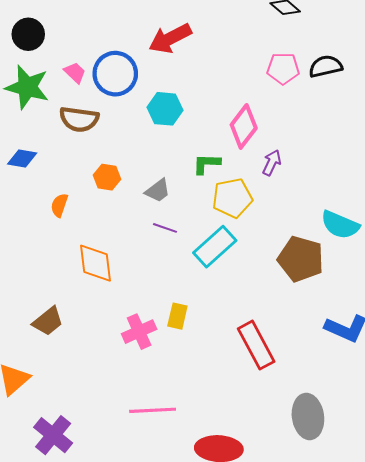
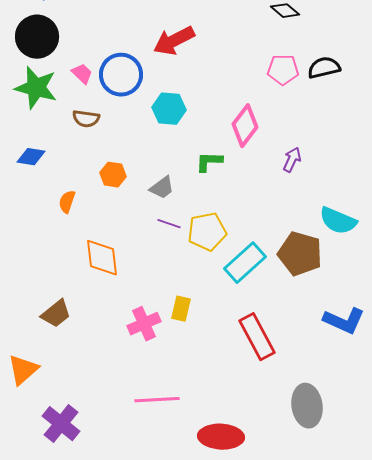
black circle: (28, 34) -> (37, 37), size x1.4
brown semicircle: (79, 119) -> (86, 119), size x0.7
purple arrow: (272, 163) -> (292, 160), moved
yellow pentagon: (232, 198) -> (207, 232), moved
cyan rectangle: (215, 247) -> (245, 263), moved

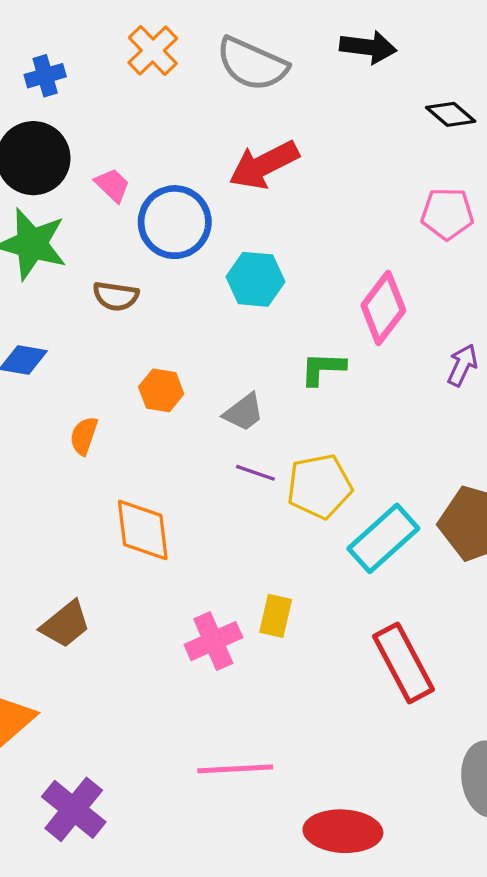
pink trapezoid: (82, 74) -> (112, 185), moved

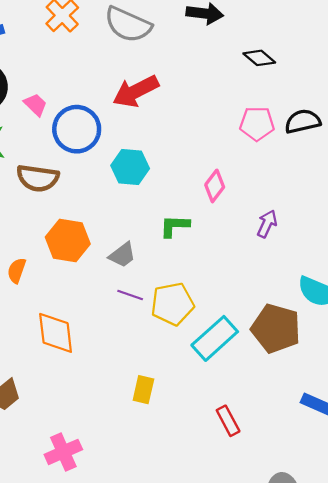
brown semicircle: (116, 296) -> (38, 178), size x1.4
pink diamond: (383, 308) -> (215, 186), size x0.7
orange hexagon: (161, 390) -> (68, 240), size x1.5
pink cross: (213, 641) -> (63, 452), moved
red rectangle: (404, 663) -> (228, 421), size x0.6

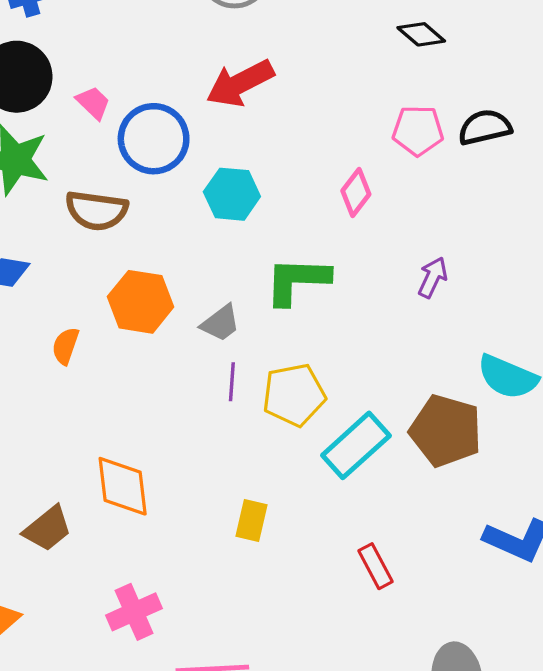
pink diamond: (215, 186) -> (356, 193), moved
green L-shape: (175, 226) -> (297, 281), size x1.5
purple line: (130, 295) -> (232, 382), turned 75
orange diamond: (56, 333) -> (123, 486), moved

